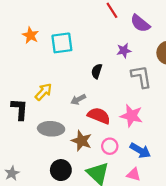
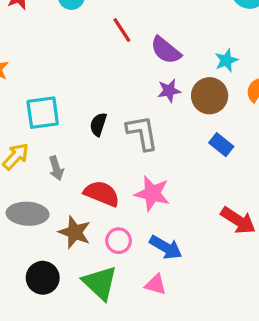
cyan square: (62, 43) -> (43, 113), moved
purple star: (124, 51) -> (169, 91), moved
gray L-shape: (141, 77) -> (142, 133), moved
gray arrow: (78, 99) -> (56, 168), moved, turned -80

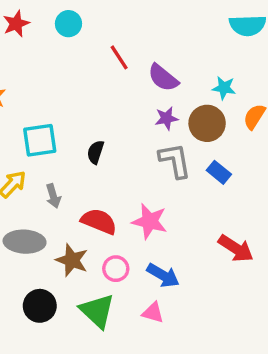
cyan star: (226, 60) -> (224, 88), turned 30
gray L-shape: (142, 133) -> (175, 161), moved

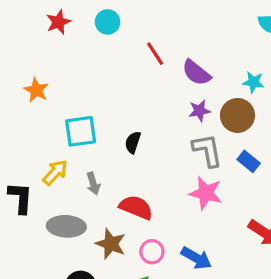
pink star: (150, 221) -> (206, 193), moved

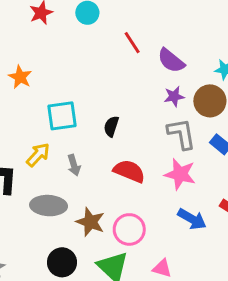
red semicircle: (136, 207) -> (129, 171), moved
pink circle: (152, 252) -> (129, 229), size x1.4
blue arrow: (196, 258) -> (192, 219), moved

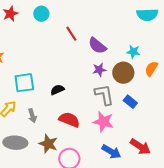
black semicircle: (111, 126) -> (57, 90), turned 48
brown star: (90, 222) -> (48, 144), moved

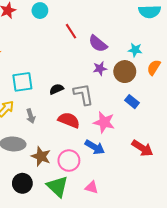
gray L-shape: (104, 95) -> (83, 94), moved
brown star: (48, 144) -> (41, 156), moved
blue arrow: (111, 152) -> (95, 147), moved

